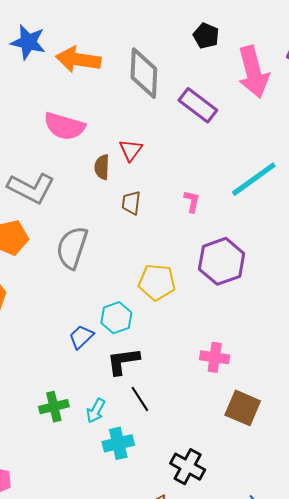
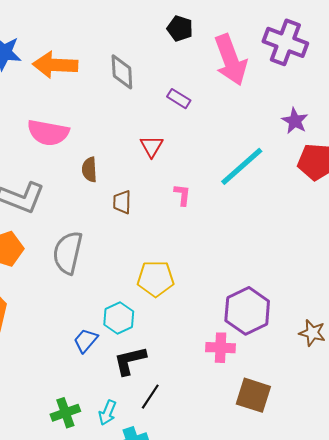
gray diamond: (144, 73) -> (122, 72), size x0.7
purple rectangle: (198, 105) -> (179, 99), size x0.6
red triangle: (131, 150) -> (152, 146), moved
purple hexagon: (222, 261) -> (247, 311), moved
black line: (140, 399) -> (150, 397), turned 72

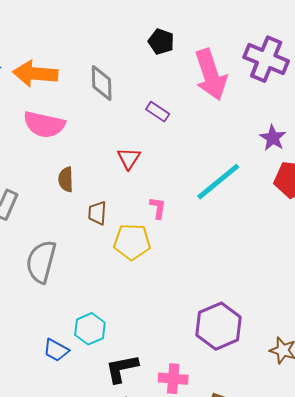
pink semicircle: (48, 133) -> (44, 124), moved
yellow pentagon: (156, 279) -> (132, 242), moved
blue trapezoid: (86, 341) -> (56, 350), turned -104
pink cross: (221, 348) -> (173, 379), moved
black L-shape: (130, 361) -> (122, 368), moved

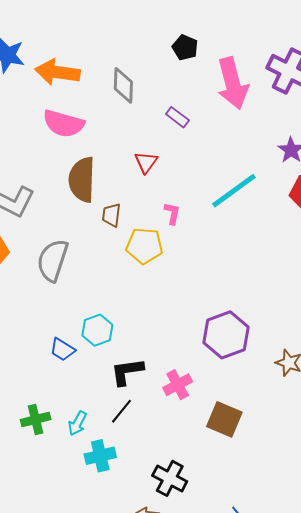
brown semicircle: (66, 179) -> (82, 180), size x1.8
pink cross: (173, 379) -> (178, 385), turned -36

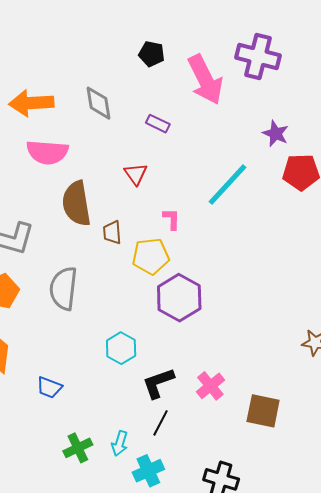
purple hexagon: (226, 335) -> (179, 298), moved
blue trapezoid: (62, 350) -> (49, 387), moved

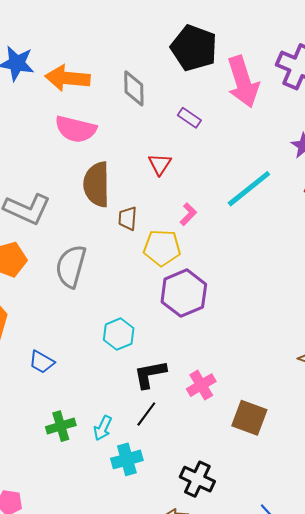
black pentagon: (152, 54) -> (194, 48), size x1.8
pink L-shape: (171, 219) -> (188, 214), turned 35

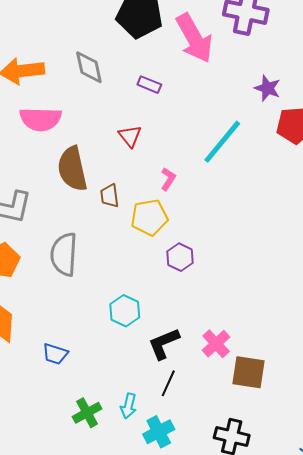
purple hexagon: (184, 293) -> (180, 257), size x0.6
brown square: (249, 418) -> (248, 372), moved

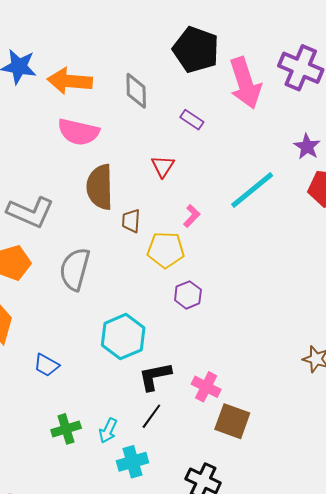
cyan hexagon: (125, 311) -> (123, 337), size x1.4
pink cross: (216, 344) -> (206, 387), turned -32

